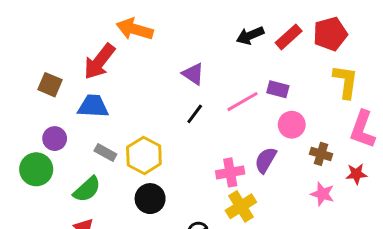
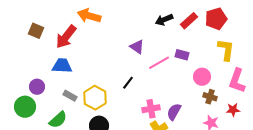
purple triangle: (193, 74) -> (137, 47), moved
brown square: (50, 85) -> (36, 31), moved
black line: (195, 114) -> (128, 83), moved
pink circle: (292, 125) -> (202, 77), moved
purple semicircle: (266, 160) -> (174, 112), moved

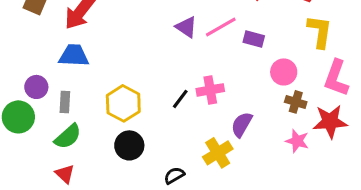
pink line: (159, 63) -> (221, 27), moved
black line: (128, 83) -> (180, 99), moved
gray rectangle: (70, 96) -> (65, 102), moved, turned 64
pink cross: (151, 109) -> (210, 90), moved
red star: (233, 110) -> (330, 121), size x1.6

